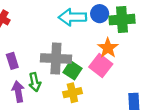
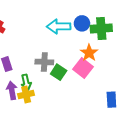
gray cross: (56, 58) -> (44, 62), size x0.7
yellow cross: (72, 93) -> (26, 95), moved

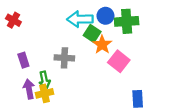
orange star: (89, 53) -> (102, 45), moved
pink square: (83, 68) -> (119, 61), moved
green square: (59, 72) -> (92, 34), moved

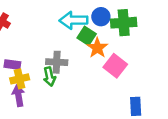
purple rectangle: (23, 60) -> (12, 65), turned -64
green arrow: (44, 80) -> (49, 77), moved
yellow cross: (44, 93) -> (20, 79), moved

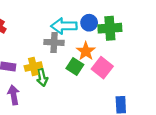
green square: (87, 36) -> (75, 67), moved
gray cross: (57, 62) -> (54, 42), moved
yellow cross: (20, 79) -> (33, 67), moved

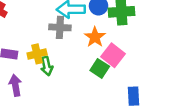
green square: (75, 67) -> (100, 68), moved

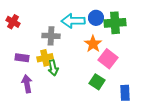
gray cross: (60, 27) -> (51, 36), moved
green square: (100, 68) -> (97, 82), moved

